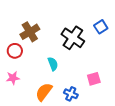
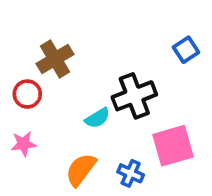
black cross: (73, 38) -> (134, 96), moved, turned 35
cyan semicircle: (53, 64) -> (97, 118), turned 80
pink square: (94, 79) -> (173, 146), size x1.6

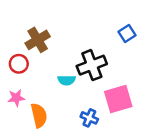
cyan semicircle: (97, 118) -> (67, 80), turned 30
orange semicircle: (81, 170) -> (39, 115), moved, turned 130

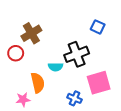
blue square: (127, 34) -> (98, 27), moved, turned -32
pink star: (16, 98) -> (23, 99), moved
orange semicircle: (39, 115) -> (38, 83), moved

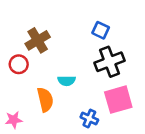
blue square: (98, 27) -> (101, 30), moved
black cross: (77, 54) -> (109, 62), moved
pink star: (23, 99) -> (14, 120), moved

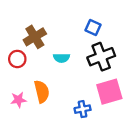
cyan semicircle: (67, 81) -> (62, 58), moved
blue cross: (89, 119) -> (83, 109), turned -35
pink star: (14, 120) -> (18, 100), moved

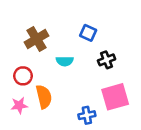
blue square: (93, 28) -> (88, 33), moved
black cross: (101, 57) -> (107, 60), size x0.6
red circle: (17, 59) -> (23, 76), moved

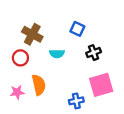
brown cross: (36, 39) -> (32, 34), turned -30
red circle: (23, 76) -> (20, 58), moved

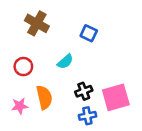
brown cross: (32, 34) -> (37, 23), moved
black cross: (94, 53) -> (84, 91), moved
cyan semicircle: (57, 54) -> (65, 62), turned -40

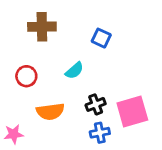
brown cross: (37, 23) -> (42, 27), turned -30
orange semicircle: (44, 97) -> (50, 112), turned 95
pink star: (20, 106) -> (14, 134), moved

